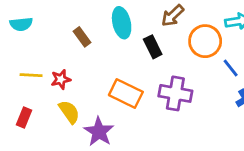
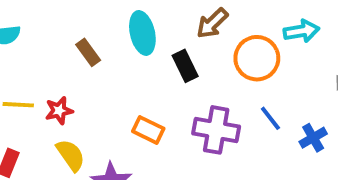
blue line: (231, 68) -> (270, 118), moved
orange rectangle: (126, 93) -> (148, 130), size x0.7

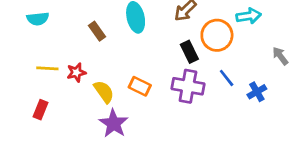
black rectangle: (185, 66) -> (189, 52), moved
yellow semicircle: (71, 155) -> (104, 92), moved

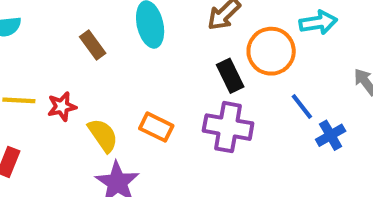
blue line: (227, 78) -> (302, 107), moved

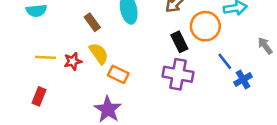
orange rectangle: (156, 127) -> (118, 74), moved
yellow semicircle: (103, 135) -> (99, 53), moved

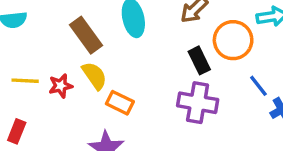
brown rectangle: (92, 22) -> (86, 35), size x1.5

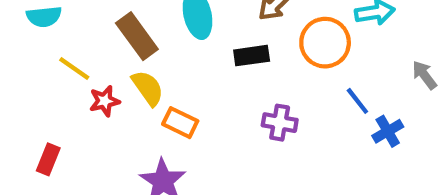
black rectangle: (199, 60) -> (252, 56), moved, turned -72
yellow line: (25, 81) -> (74, 69), moved, turned 32
purple cross: (198, 103) -> (280, 123), size x0.7

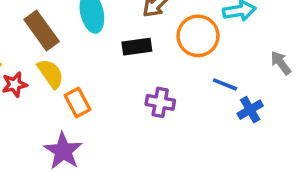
blue line: (357, 101) -> (225, 84), turned -30
orange rectangle: (180, 123) -> (78, 102), turned 36

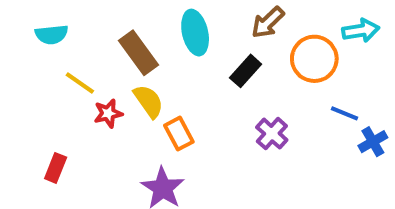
black rectangle: (137, 47) -> (246, 71), turned -40
purple cross: (160, 102) -> (272, 134), turned 32

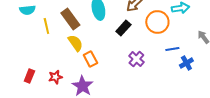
yellow line: (80, 83) -> (46, 26), moved, turned 42
red star: (108, 113) -> (55, 77), moved
blue line: (345, 113) -> (172, 49), turned -32

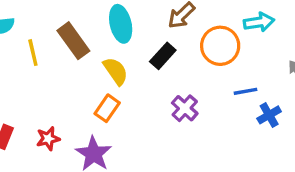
yellow semicircle: (75, 43) -> (116, 71), moved
orange rectangle: (90, 59) -> (107, 108), turned 63

